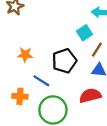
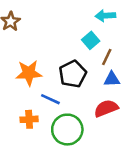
orange star: (25, 55) -> (29, 73), size x1.5

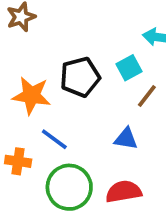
black pentagon: (73, 74) -> (80, 77), moved
blue triangle: (112, 79) -> (126, 139), moved
red semicircle: (106, 108) -> (124, 192), moved

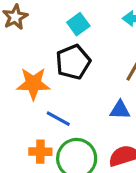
cyan square: (129, 68) -> (78, 24), moved
orange cross: (18, 161) -> (40, 152), moved

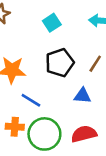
black pentagon: (73, 62) -> (60, 63), moved

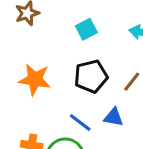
blue line: (31, 100) -> (80, 123), moved

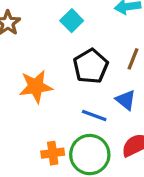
blue triangle: (114, 117) -> (126, 100), turned 45

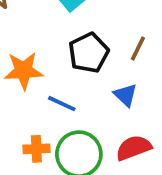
blue line: (94, 115) -> (62, 104), moved

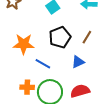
blue triangle: (125, 95) -> (78, 62), turned 48

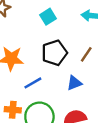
blue line: (43, 64) -> (33, 83), turned -63

